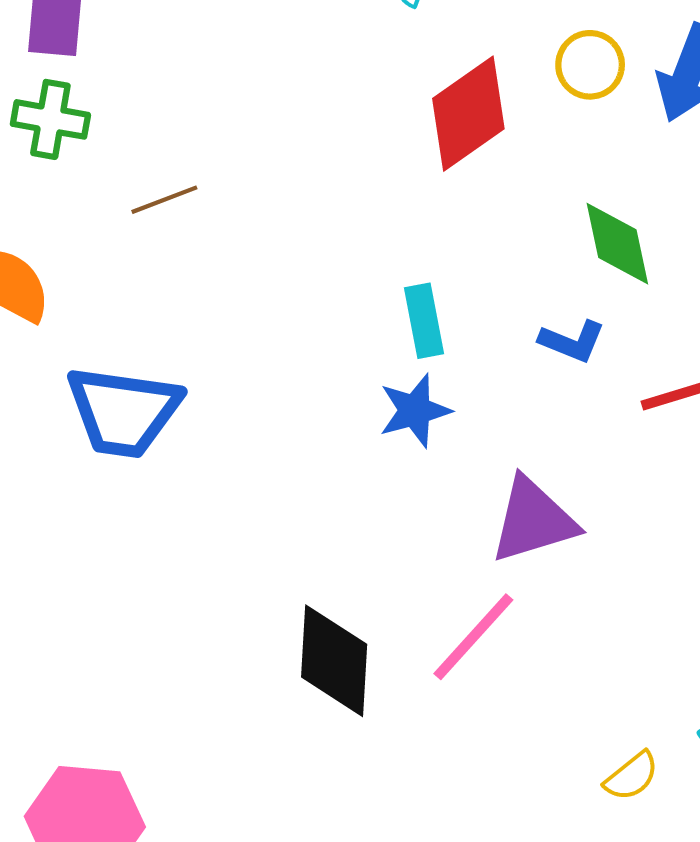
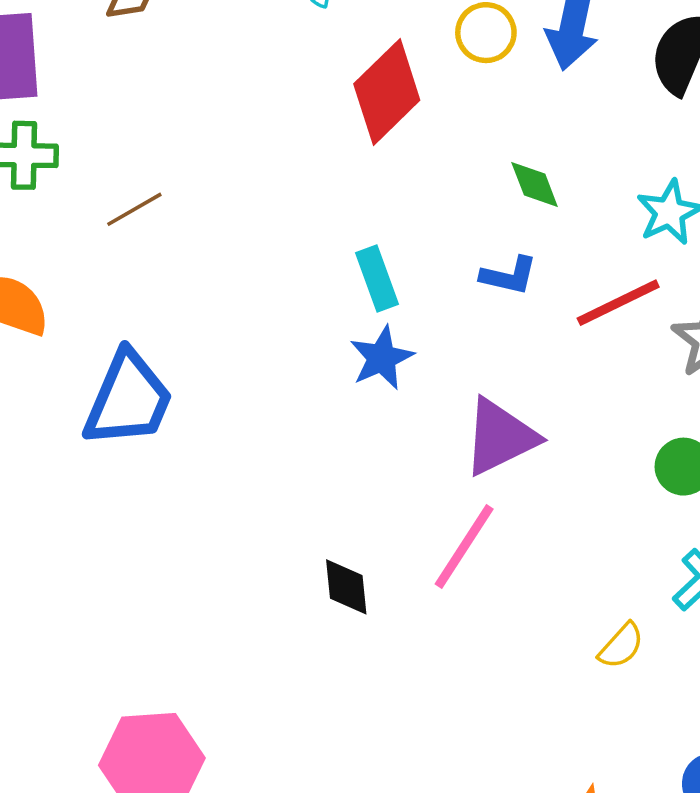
green diamond: (617, 244) -> (535, 184), size x0.7
blue trapezoid: (124, 411) -> (128, 399), turned -66
black diamond: (334, 661) -> (346, 587), size x0.6

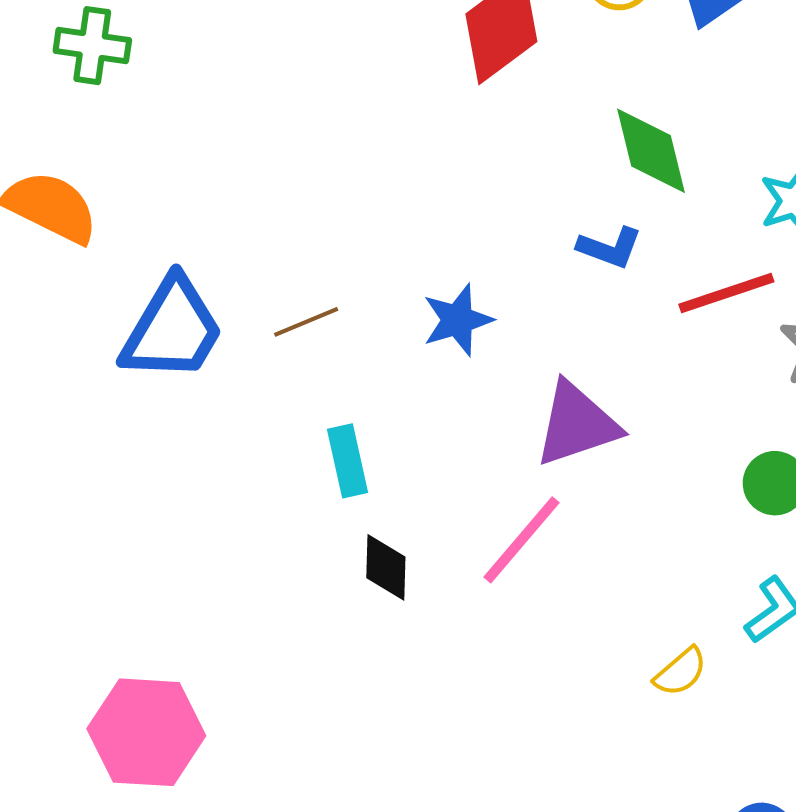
green diamond: (535, 184) -> (651, 151), size x1.5
brown line: (134, 209) -> (306, 322), moved
cyan rectangle: (377, 279) -> (347, 461), moved

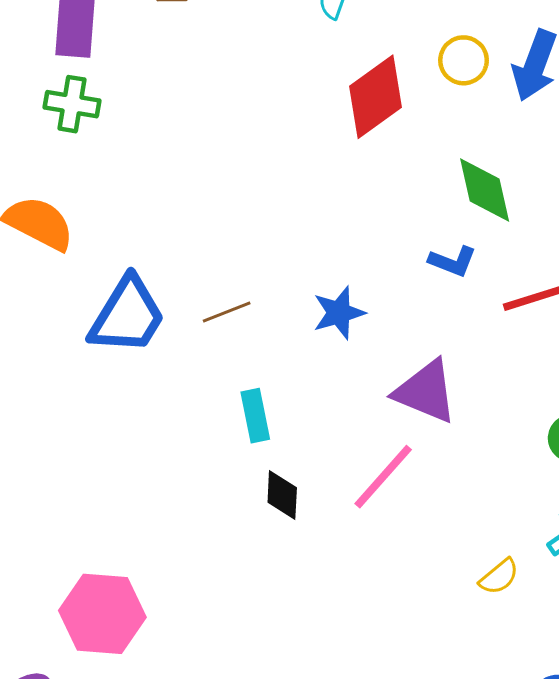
purple triangle: (577, 424) -> (426, 392), turned 40

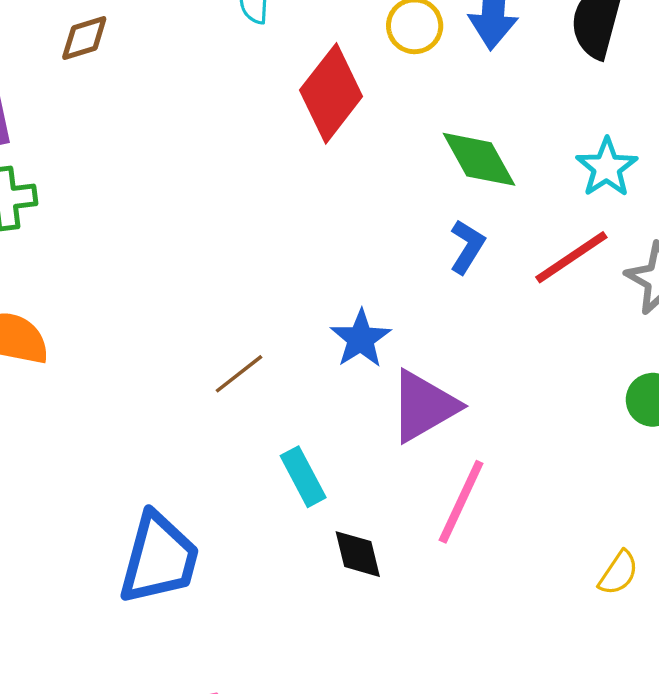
blue L-shape: (453, 261) -> (467, 247), turned -63
blue trapezoid: (127, 316) -> (159, 558), moved
purple triangle: (426, 392) -> (424, 406), moved, turned -36

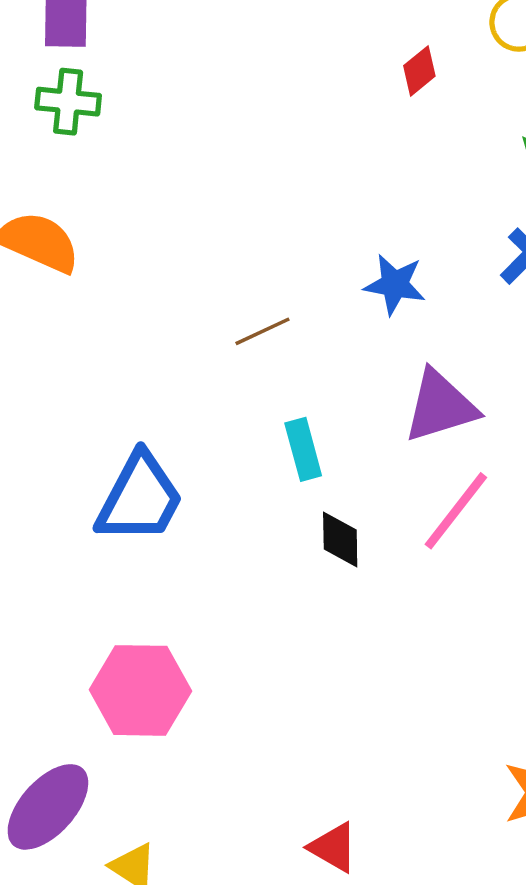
red diamond: (331, 93) -> (419, 71), size x0.5
blue star: (361, 339) -> (395, 284), moved, turned 30

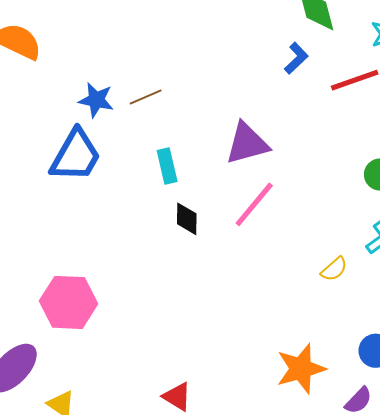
blue star: (395, 284) -> (96, 100), moved
blue trapezoid: (140, 498) -> (76, 155), moved

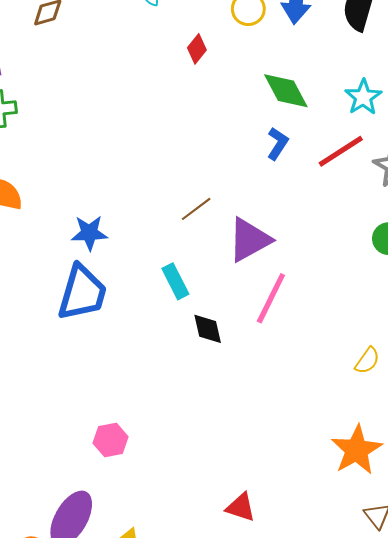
brown line: (146, 97) -> (196, 209), moved
yellow semicircle: (334, 269) -> (367, 361), moved
pink hexagon: (68, 302) -> (111, 440), size x0.6

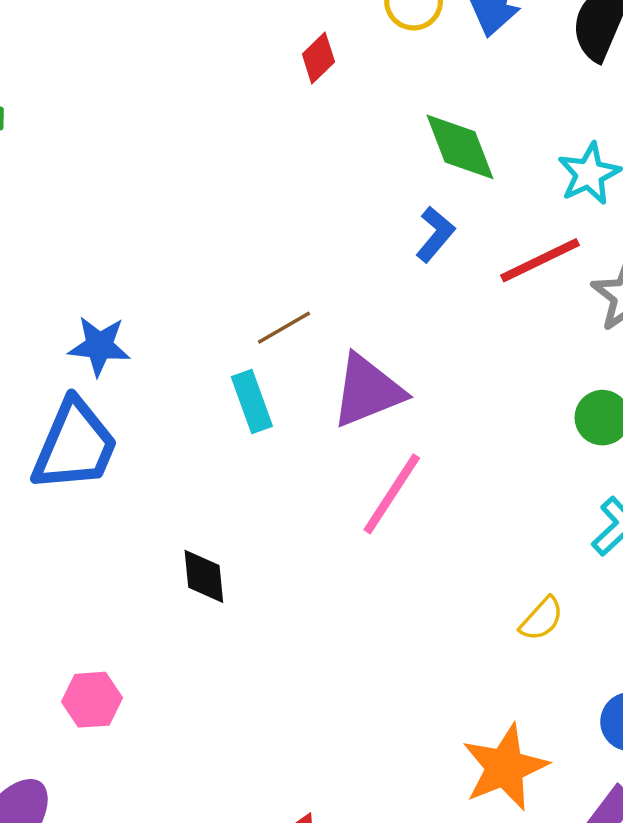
cyan rectangle: (175, 281) -> (252, 402), moved
black diamond: (208, 329) -> (204, 576), moved

